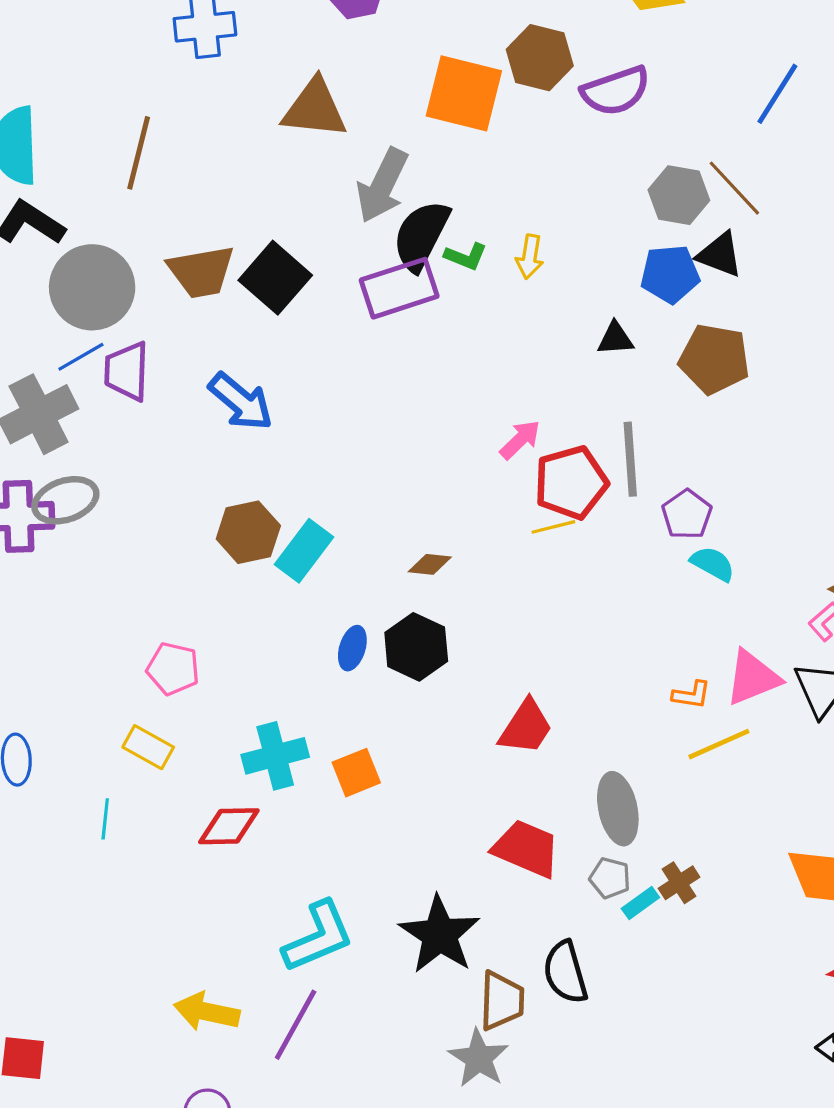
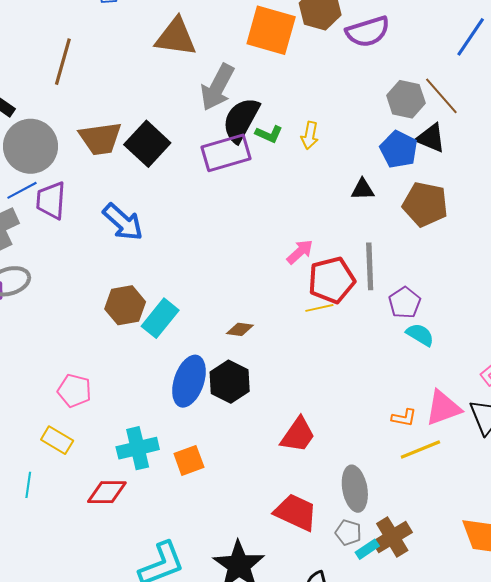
blue pentagon: (670, 274) -> (399, 149), turned 30
blue ellipse: (352, 648) -> (189, 381), size x1.8
brown cross: (679, 883) -> (392, 537), size x1.5

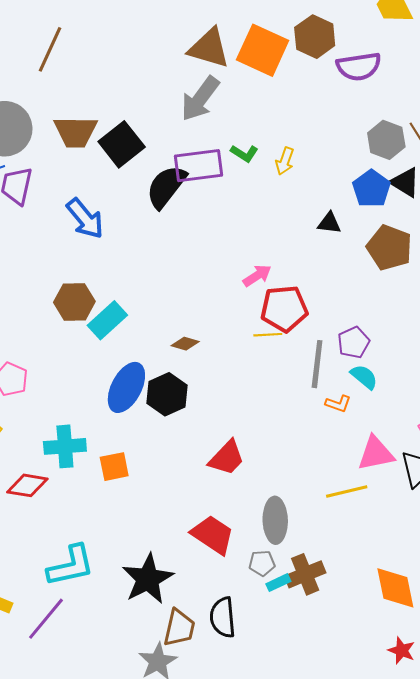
brown triangle: (176, 37) -> (209, 48), moved
black semicircle: (241, 120) -> (166, 187), moved
gray line: (370, 266) -> (317, 364), moved
orange L-shape: (404, 418) -> (338, 404), moved
gray pentagon: (348, 533) -> (262, 563), turned -30

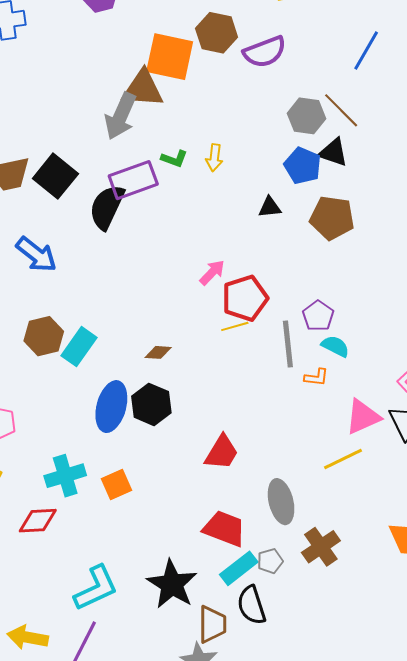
brown triangle: (209, 48) -> (143, 89), moved
gray pentagon: (262, 563) -> (270, 561), moved
cyan rectangle: (278, 583) -> (239, 568), moved, size x1.6

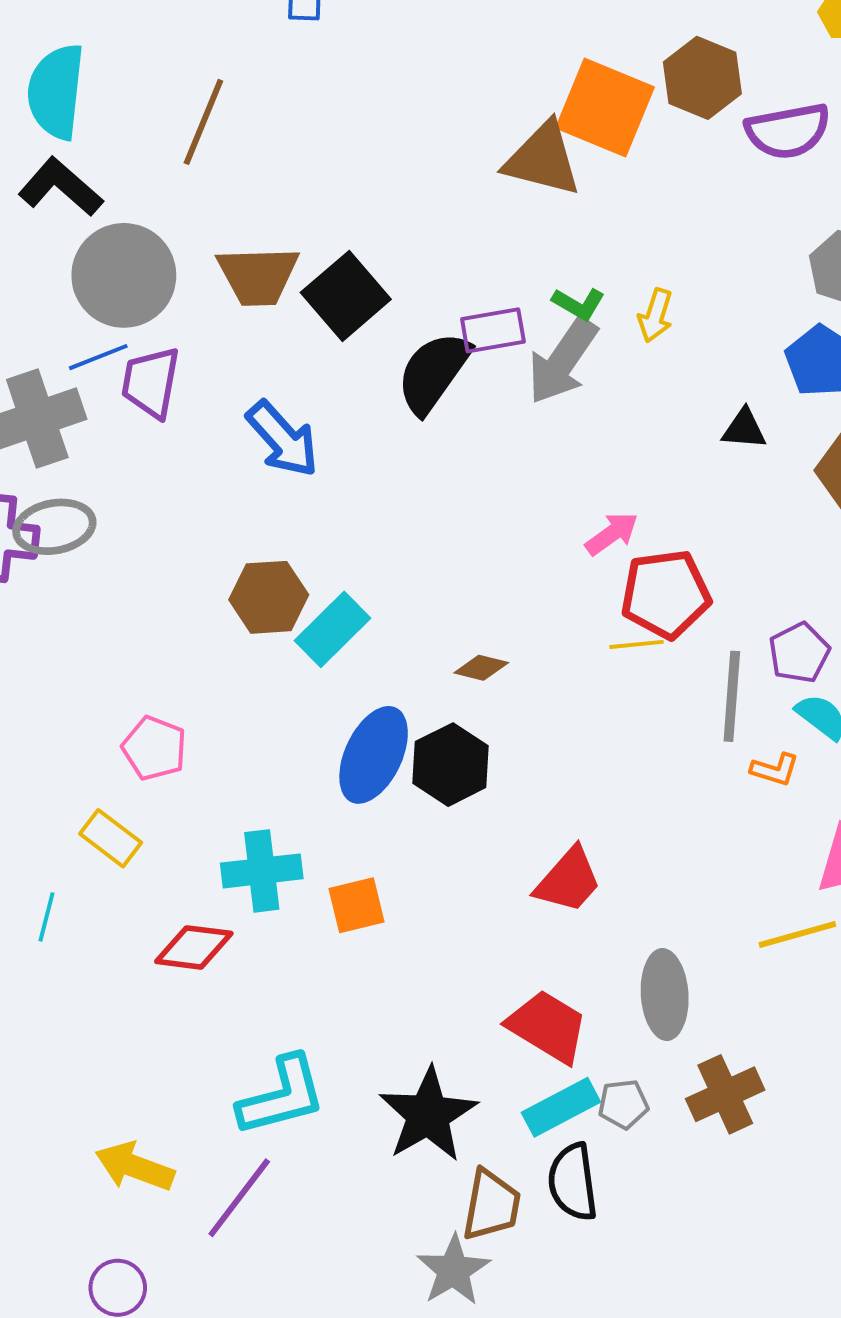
gray arrow: (121, 116) -> (563, 361), moved
purple rectangle: (133, 180) -> (493, 330), size x0.7

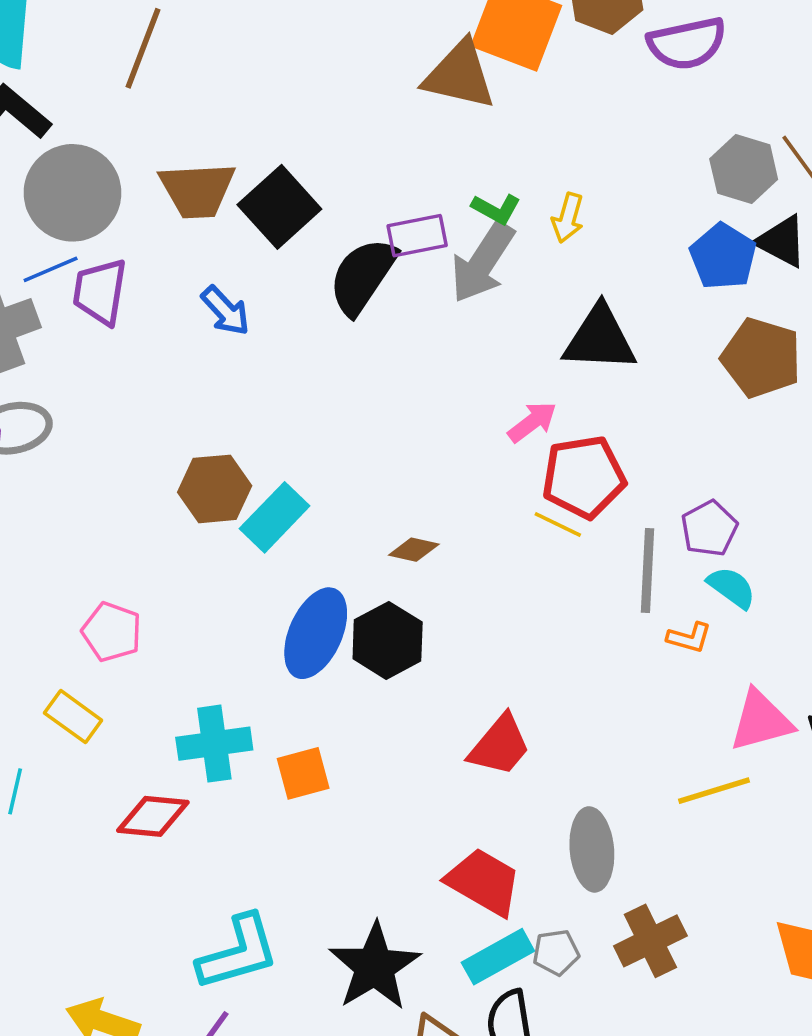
black triangle: (744, 429) -> (600, 339), moved, size x1.8
blue arrow: (283, 439) -> (225, 311), moved, size x0.7
yellow line: (637, 644) -> (558, 524), turned 33

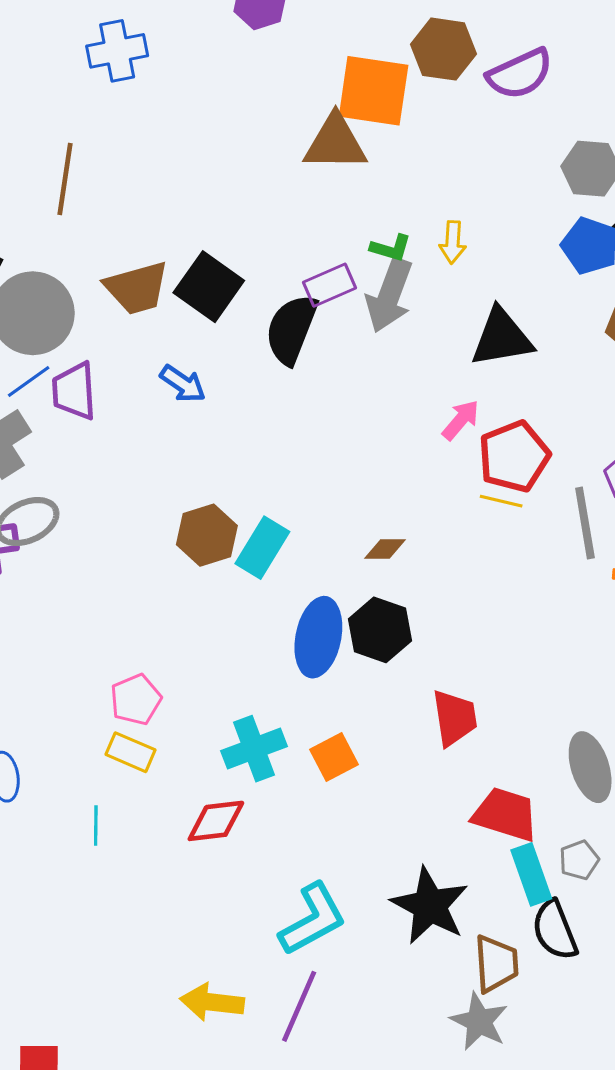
pink pentagon: (112, 632) -> (136, 699), moved, turned -30
red trapezoid: (500, 745) -> (455, 718), moved, turned -36
cyan rectangle: (498, 957) -> (531, 874), turned -68

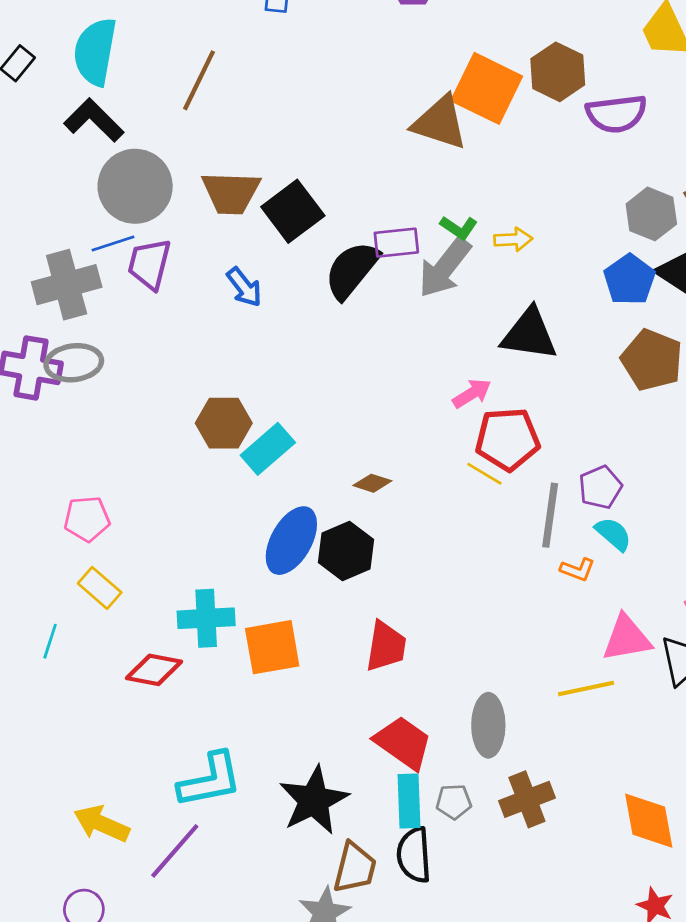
yellow arrow: (453, 242) -> (513, 239), turned -114
pink pentagon: (136, 699) -> (87, 519), moved
orange square: (334, 757) -> (272, 647), size x1.4

